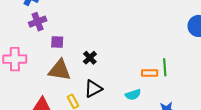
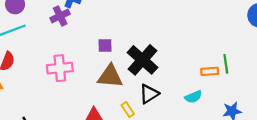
purple cross: (38, 22) -> (60, 16), moved
black cross: (90, 58) -> (142, 60), size x2.0

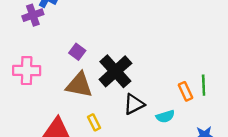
purple square: (105, 45) -> (77, 52), turned 32
orange rectangle: (210, 71) -> (185, 91), turned 63
black triangle: (149, 94) -> (134, 104), moved

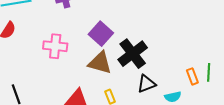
purple square: (77, 52) -> (101, 34), size x1.6

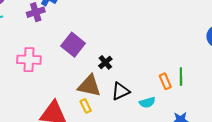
black cross: (133, 54) -> (105, 62), size x0.5
brown triangle: (100, 63) -> (89, 86), moved

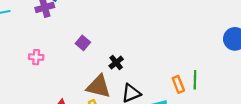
purple square: (73, 45) -> (83, 43), size x0.6
pink cross: (29, 60) -> (36, 57), size x0.6

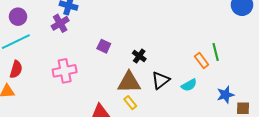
pink cross: (36, 57) -> (65, 71), size x1.6

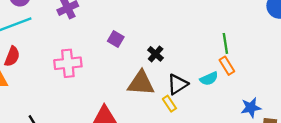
green line: (216, 52) -> (225, 43), moved
cyan semicircle: (189, 85) -> (209, 79), moved
yellow rectangle: (130, 103) -> (169, 104), moved

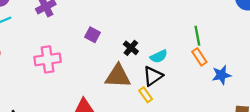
cyan semicircle: (209, 79) -> (159, 56), moved
blue star: (251, 108) -> (221, 75), moved

